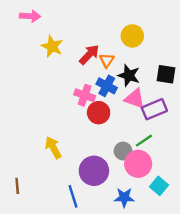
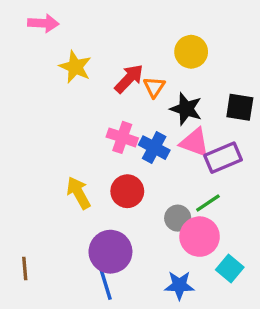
blue cross: (107, 86) -> (154, 148), moved
red circle: (99, 113) -> (127, 191), moved
yellow arrow: (53, 148) -> (79, 193), moved
purple circle: (94, 171) -> (110, 252), moved

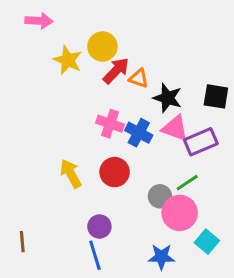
yellow circle: (191, 52) -> (102, 47), moved
orange triangle: (154, 87) -> (139, 78), turned -45
purple circle: (110, 252) -> (99, 227), size x0.6

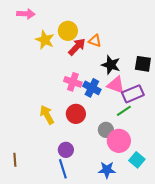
orange triangle: (139, 78) -> (95, 41), moved
green line: (187, 183) -> (124, 111), moved

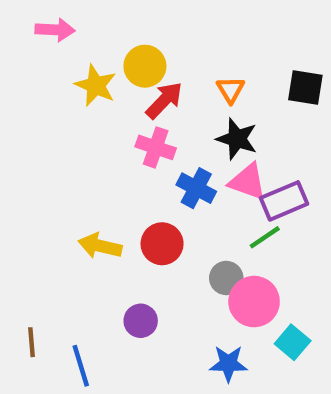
orange triangle: (95, 41) -> (231, 90), moved, turned 40
black square: (143, 64) -> (305, 88), moved
pink cross: (73, 82) -> (156, 147), moved
yellow arrow: (47, 115) -> (100, 246), turned -48
blue line: (63, 169) -> (81, 366), moved

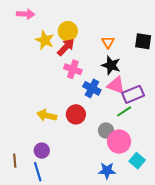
red arrow: (164, 100) -> (66, 47), moved
purple circle: (141, 321) -> (42, 151), moved

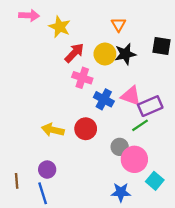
yellow circle: (68, 31) -> (105, 54), moved
yellow star: (45, 40) -> (60, 27), moved
orange triangle: (108, 42) -> (119, 25), moved
black star: (111, 65) -> (125, 54), moved, turned -30

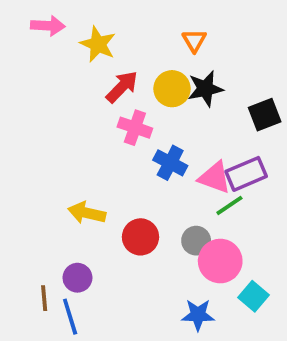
black square: (162, 46) -> (265, 115), moved, turned -30
pink triangle: (131, 96) -> (215, 178), moved
red circle: (86, 129) -> (140, 237), moved
brown line: (17, 181) -> (44, 298), moved

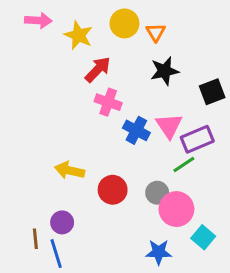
yellow circle: (172, 89) -> (124, 23), moved
pink triangle: (215, 178) -> (169, 126), moved, turned 36

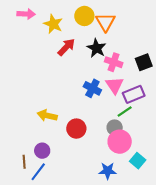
orange triangle: (156, 32) -> (106, 22), size x1.5
black star: (165, 71) -> (96, 48), moved, turned -30
pink cross: (108, 102) -> (114, 62), moved
gray circle: (157, 193) -> (115, 128), moved
blue line: (56, 254) -> (38, 172), turned 54

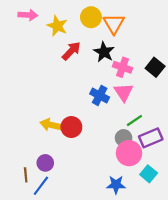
black square: (144, 62) -> (155, 67), turned -30
purple rectangle: (134, 94) -> (151, 138), moved
red circle: (76, 129) -> (71, 127), moved

